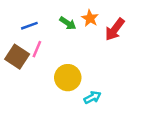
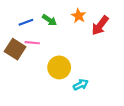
green arrow: (68, 23) -> (49, 20), moved
pink line: (37, 49) -> (32, 43), turned 72

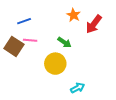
green arrow: (49, 20) -> (64, 42), moved
cyan arrow: (81, 85) -> (78, 88), moved

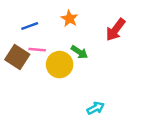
orange star: (74, 15) -> (69, 19), moved
yellow circle: (55, 64) -> (60, 65), moved

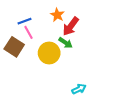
red arrow: (115, 30) -> (71, 26), moved
pink line: (37, 50) -> (29, 32), moved, turned 56

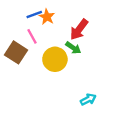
orange star: (57, 15) -> (47, 17), moved
blue line: (24, 21) -> (34, 15), moved

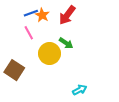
red arrow: (79, 29) -> (67, 15), moved
brown square: (16, 52) -> (14, 70), moved

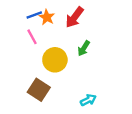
green arrow: (66, 43) -> (84, 48), moved, turned 88
brown square: (14, 70) -> (39, 90), moved

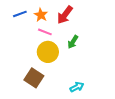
blue line: (34, 15) -> (20, 14), moved
pink line: (32, 37) -> (45, 32), moved, turned -40

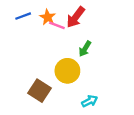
pink line: (45, 32) -> (57, 25), moved
yellow circle: (48, 52) -> (67, 71), moved

